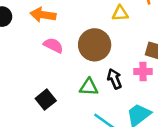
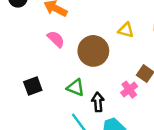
pink cross: (143, 72) -> (129, 90), turned 35
black arrow: (115, 79) -> (98, 102), moved

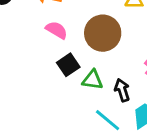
black square: (33, 86) -> (68, 65), moved

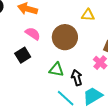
black square: (68, 65) -> (23, 55), moved

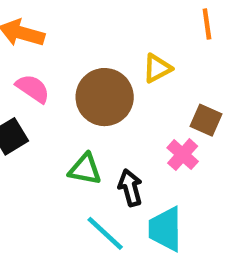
yellow triangle: (88, 15) -> (157, 68), moved, turned -32
cyan trapezoid: (93, 96) -> (165, 229), turned -60

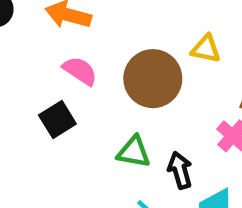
yellow triangle: (157, 68) -> (206, 49), turned 40

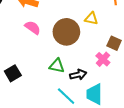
black square: (57, 120) -> (13, 73), moved
black arrow: (180, 170) -> (78, 75), turned 91

